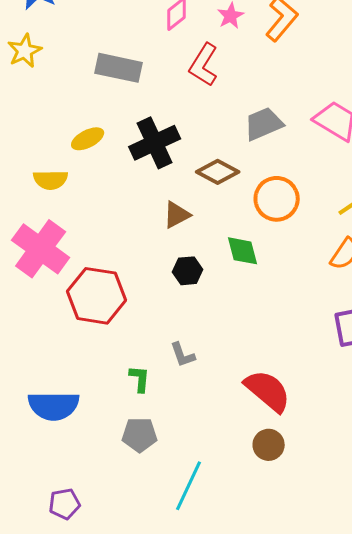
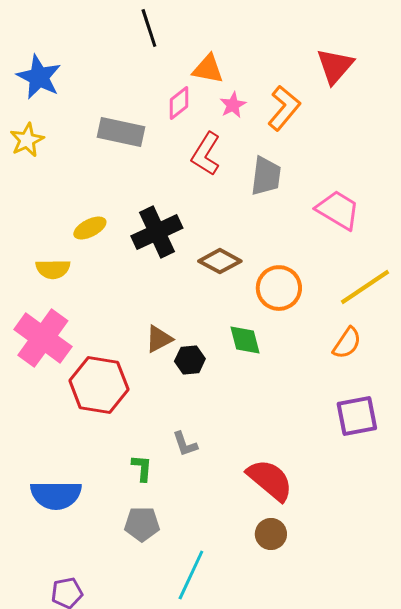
gray rectangle: (119, 68) -> (121, 132), moved
gray trapezoid: (264, 124) -> (266, 176), moved, turned 120
brown triangle: (177, 215) -> (159, 339), moved

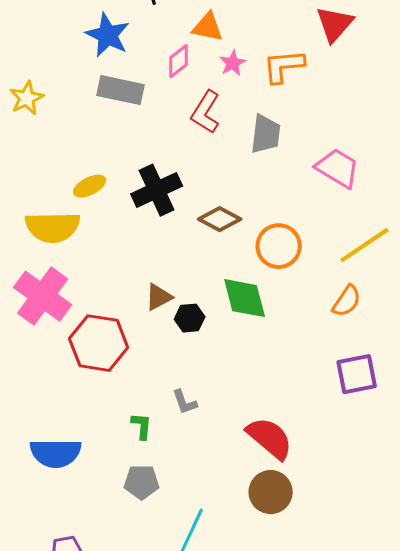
blue star: (39, 77) -> (108, 35), moved
orange L-shape: (284, 108) -> (284, 66), turned -135
yellow semicircle: (53, 269) -> (53, 227), size x1.6
green diamond: (245, 340) -> (245, 298), size x1.4
brown circle: (271, 534) -> (271, 492), size x1.4

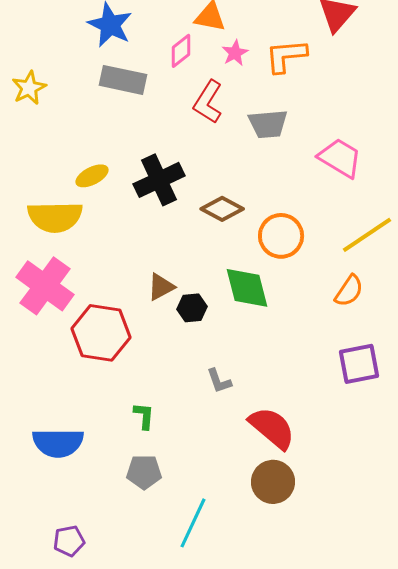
gray trapezoid: (266, 134) -> (268, 124), turned 78
gray L-shape: (185, 402) -> (219, 381), moved

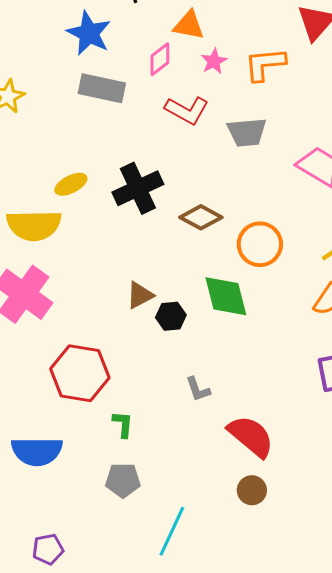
red L-shape: (208, 102) -> (187, 110), turned -93
red hexagon: (101, 333) -> (80, 373), moved
brown circle: (273, 482) -> (252, 490), size x0.7

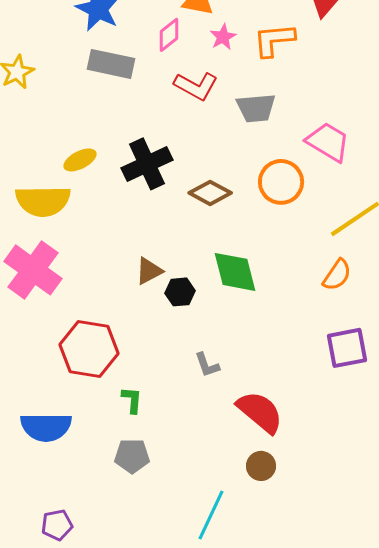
orange circle: (260, 244) -> (281, 182), moved
cyan line: (172, 531) -> (211, 515), moved

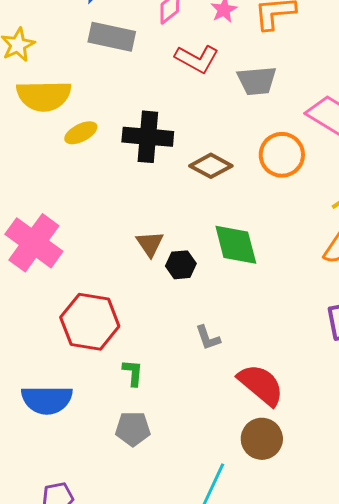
black cross: (147, 164) -> (148, 137), turned 30
yellow semicircle: (43, 201) -> (44, 96), moved
brown triangle: (149, 271) -> (150, 244), turned -36
brown circle: (261, 466) -> (262, 439), size x1.4

